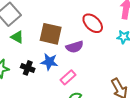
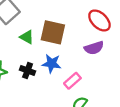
green triangle: (17, 37) -> (27, 37), moved
purple semicircle: (75, 47) -> (94, 48), moved

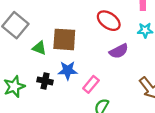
purple semicircle: (94, 48) -> (119, 51), moved

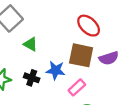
red ellipse: (109, 21) -> (89, 26), moved
brown square: (64, 39) -> (81, 55), moved

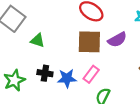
blue star: (56, 70) -> (67, 78), moved

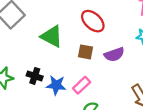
green triangle: (38, 40) -> (52, 36), moved, size x1.5
brown square: (89, 42) -> (86, 52), size x0.6

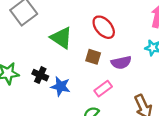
pink rectangle: (82, 85) -> (103, 89), moved

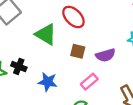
red ellipse: (104, 27) -> (73, 17), moved
black cross: (40, 75) -> (19, 66), moved

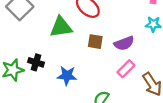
green triangle: (46, 34) -> (61, 27), turned -35
pink rectangle: (89, 82) -> (126, 69), moved

